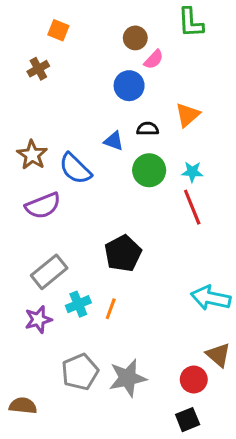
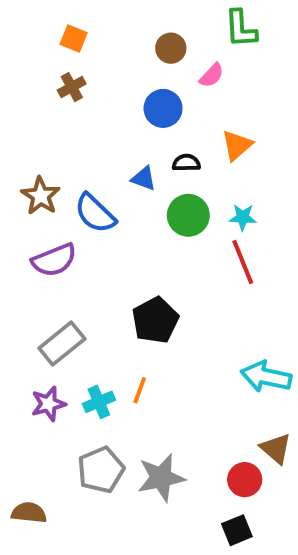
pink semicircle: (154, 59) -> (212, 75), moved
brown cross: (38, 69) -> (72, 87), moved
cyan cross: (78, 304) -> (99, 402), moved

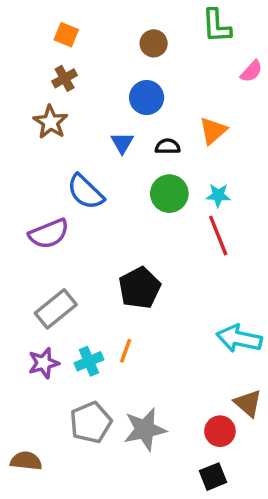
pink semicircle: (212, 75) -> (251, 71), moved
blue triangle: (144, 178) -> (122, 143), moved, turned 40
brown star: (41, 196) -> (51, 122), moved

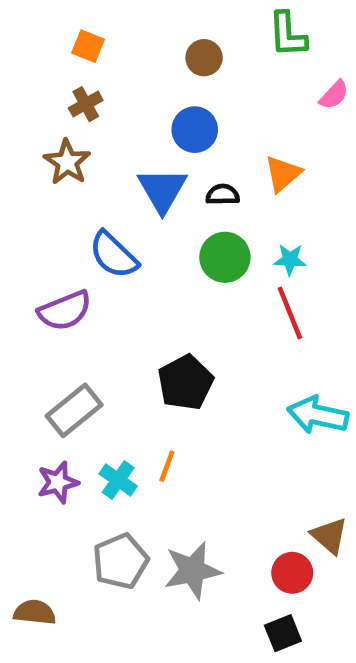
blue triangle: (122, 143) -> (162, 190), size x1.6
cyan arrow: (239, 339) -> (318, 415), moved
cyan cross: (89, 361) -> (118, 480), turned -32

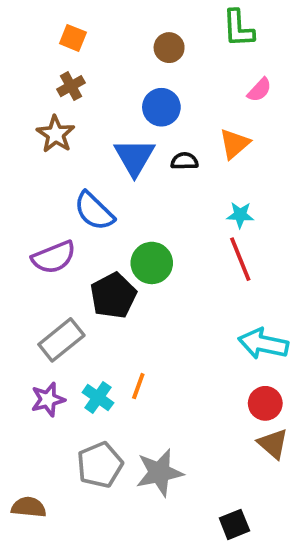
pink semicircle: (334, 95) -> (259, 90), moved
green circle: (225, 257) -> (152, 263), moved
black pentagon: (185, 383) -> (113, 296), moved
red circle: (292, 573) -> (265, 403), moved

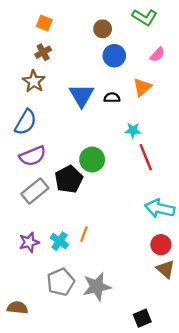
green L-shape: (238, 28) -> (145, 17), turned -55
blue circle: (161, 107) -> (114, 56), moved
blue semicircle: (94, 211) -> (26, 122), moved, turned -104
cyan star: (240, 215) -> (133, 130), moved
gray rectangle: (61, 340) -> (35, 191), moved

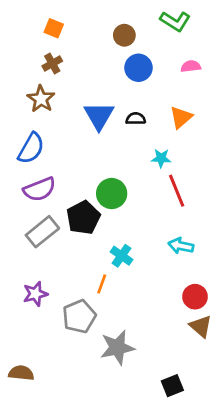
pink semicircle: (157, 55) -> (191, 66), turned -140
orange triangle: (142, 87) -> (181, 117), moved
cyan arrow: (160, 208) -> (181, 246), moved, size x0.7
cyan cross: (59, 241) -> (122, 256), moved
gray pentagon: (61, 282) -> (79, 316), moved

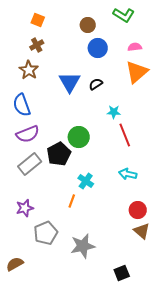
orange triangle: (181, 117) -> (137, 72), moved, size x1.4
black semicircle: (136, 119) -> (96, 84), turned -32
blue semicircle: (31, 148) -> (22, 105), turned 130
gray pentagon: (79, 316) -> (46, 233), moved
brown semicircle: (21, 373) -> (15, 264), turned -36

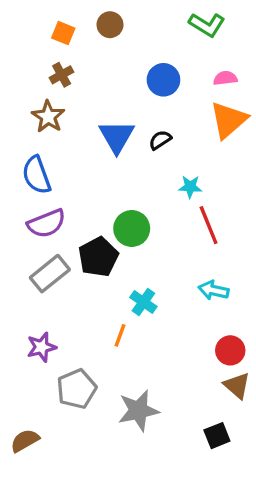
brown circle: (88, 25) -> (110, 25), moved
black square: (122, 273) -> (217, 436), moved

